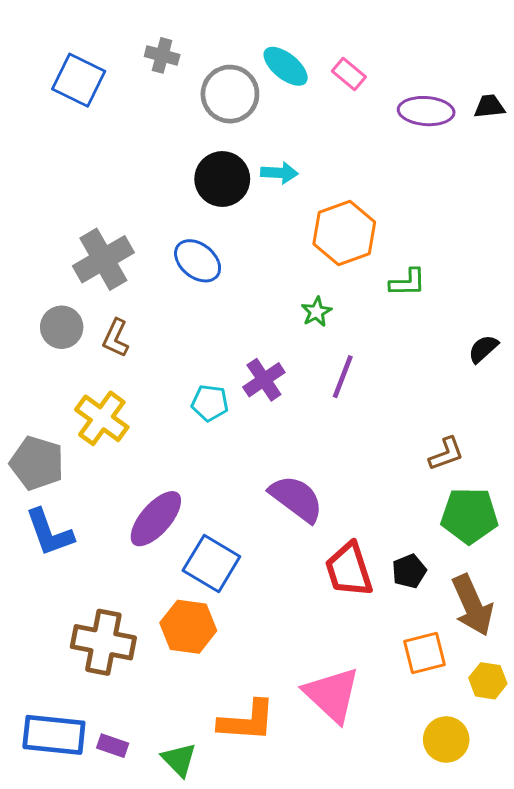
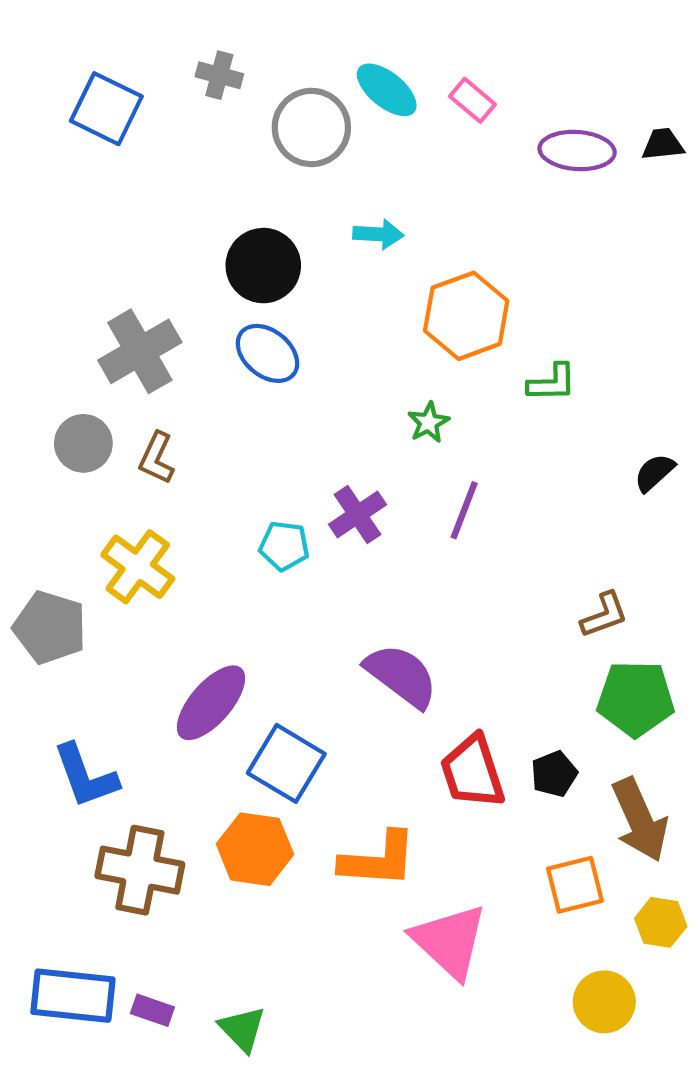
black circle: (222, 179) -> (263, 266), moved
blue L-shape: (49, 533) -> (85, 776), moved
orange L-shape: (247, 721) -> (378, 860), moved

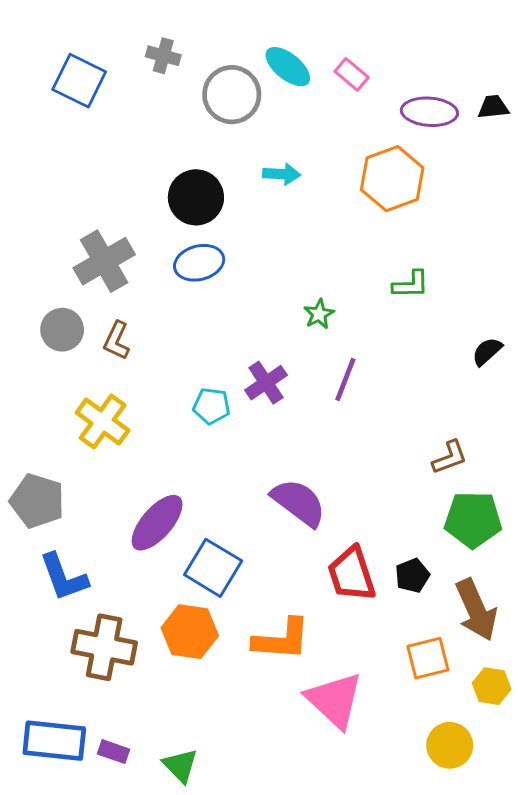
orange hexagon: (466, 316) -> (392, 179), moved
blue ellipse: (267, 353) -> (199, 263), turned -54
gray pentagon: (50, 627) -> (37, 501), moved

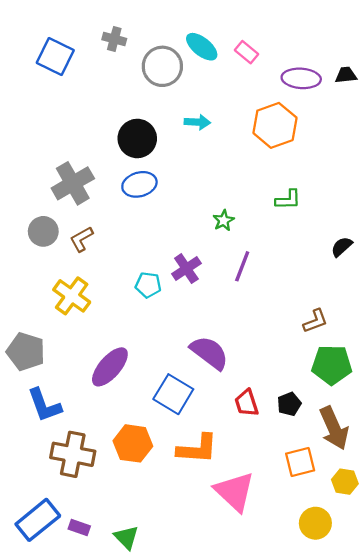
brown L-shape: (117, 341) -> (81, 239), turned 36
blue square: (213, 568) -> (173, 394), moved
red trapezoid: (352, 574) -> (247, 403), size x0.7
blue rectangle: (54, 741) -> (38, 520), turned -45

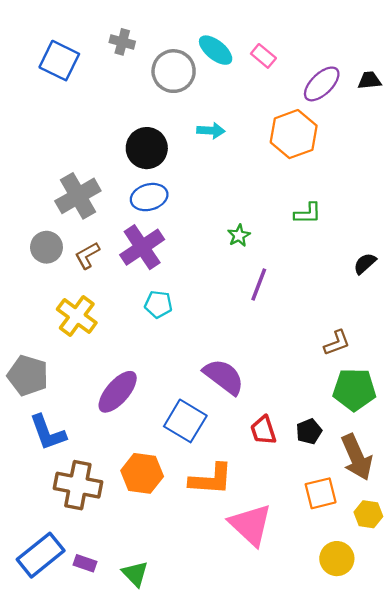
purple ellipse: (301, 78) -> (322, 84), turned -48
purple cross: (186, 269) -> (142, 247), moved, size x1.4

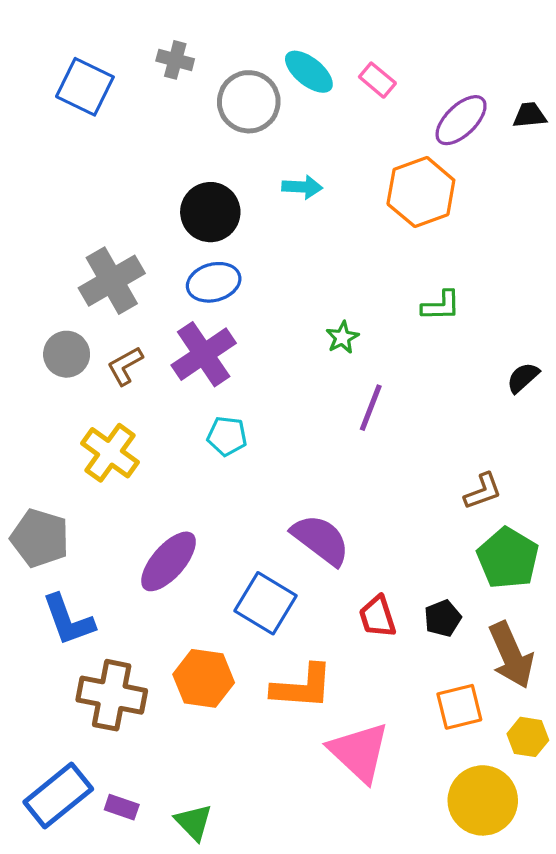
green pentagon: (354, 389) -> (508, 558), turned 30
yellow circle: (337, 559) -> (483, 800), size x1.4

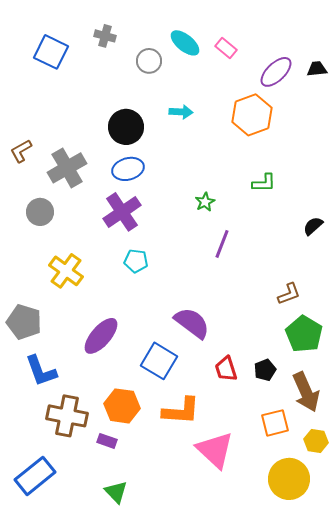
gray circle: (249, 102) -> (149, 61), size x0.7
brown L-shape: (125, 366) -> (21, 151), moved
purple rectangle: (122, 807) -> (107, 441), moved

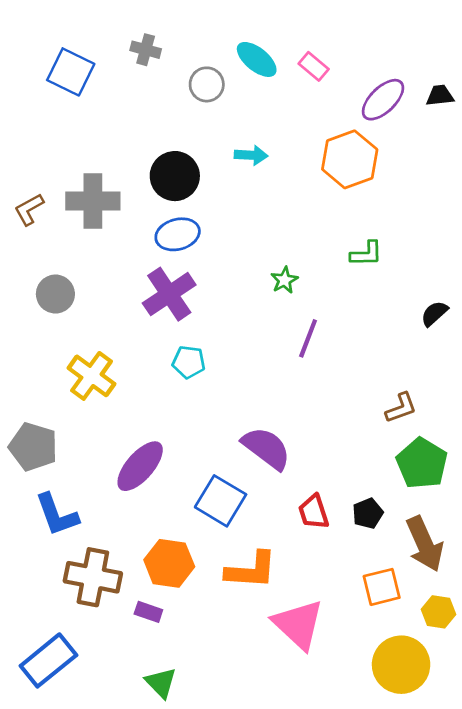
gray cross: (67, 168) -> (93, 201), moved, turned 30

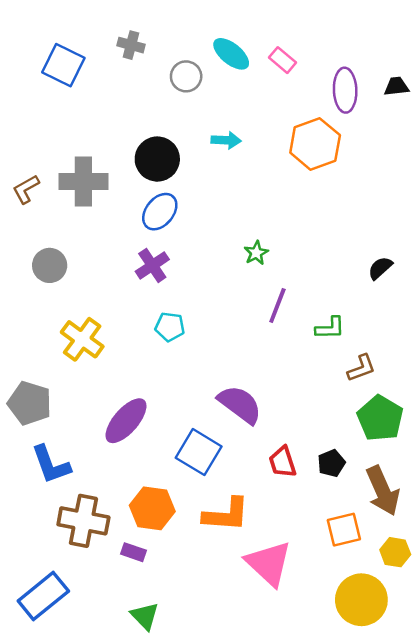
purple ellipse: (383, 100) -> (345, 90), turned -48
blue ellipse: (178, 234) -> (160, 212), turned -36
green L-shape: (366, 254) -> (330, 328), moved
purple cross: (169, 294) -> (152, 265), size x0.7
black semicircle: (434, 313) -> (380, 268), moved

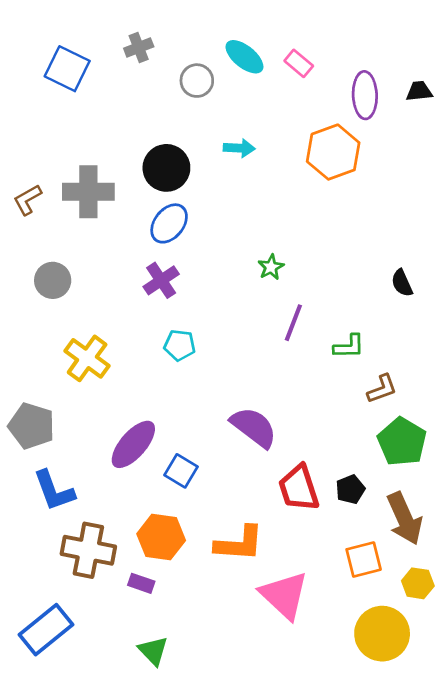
gray cross: (131, 45) -> (139, 48), turned -36
black semicircle: (380, 268) -> (402, 283), turned -72
blue square: (199, 452) -> (181, 471), moved, size x0.7
red trapezoid: (282, 462) -> (299, 488), size x1.4

